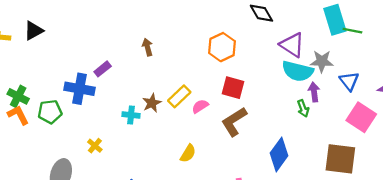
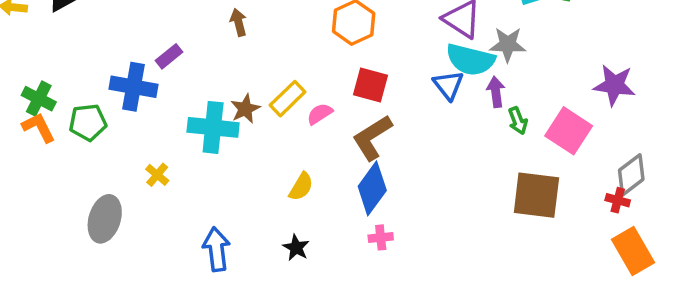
blue triangle: (349, 81) -> (448, 85), moved
green arrow: (303, 108) -> (518, 121), moved
cyan cross: (131, 115) -> (213, 127), size x1.8
blue diamond: (279, 154) -> (372, 188), moved

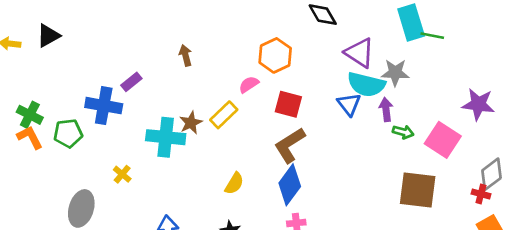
pink semicircle: (320, 114) -> (249, 84), moved
green arrow: (518, 121) -> (403, 132), turned -54

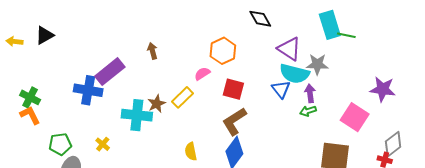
purple rectangle: (131, 82) -> (110, 72), size x1.8
green arrow: (403, 132) -> (308, 111), moved, turned 147
green pentagon: (68, 133) -> (60, 144), moved
yellow semicircle: (234, 183) -> (191, 151), turned 138

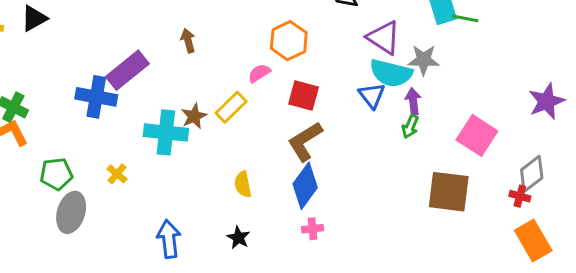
purple star: (383, 89) -> (546, 101), moved, turned -30
green arrow: (308, 111) -> (410, 127), turned -49

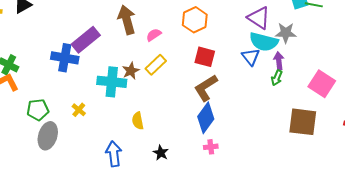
brown arrow: (188, 41) -> (127, 20), size x1.8
pink semicircle: (259, 73) -> (154, 35), moved
yellow semicircle: (243, 184) -> (138, 121), moved

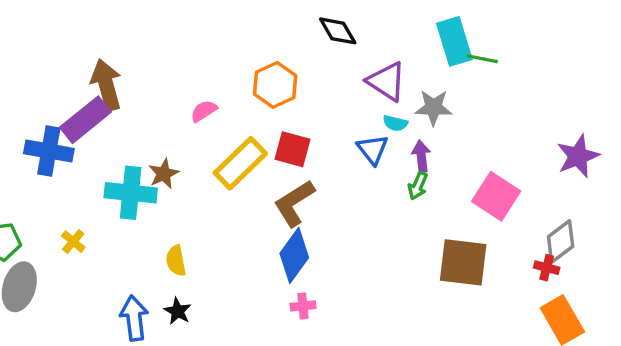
brown arrow: (127, 20) -> (106, 85), moved
cyan semicircle: (264, 42) -> (395, 123), size x0.5
yellow rectangle: (156, 65) -> (240, 163), moved, size x1.4
black star: (161, 153) -> (178, 311), moved

